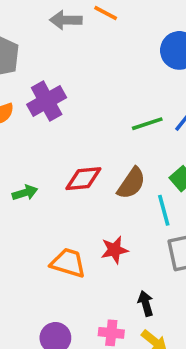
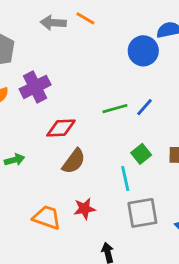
red diamond: (83, 179) -> (61, 128), moved
brown semicircle: (131, 183) -> (74, 161), moved

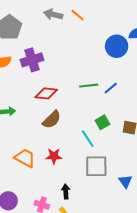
cyan line: (125, 179) -> (88, 139), turned -30

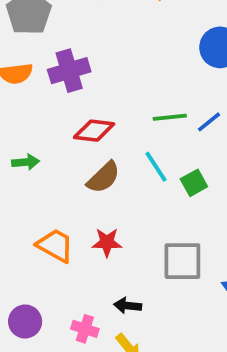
cyan line: (88, 139) -> (156, 167), moved
black arrow: (66, 191) -> (128, 306), turned -80

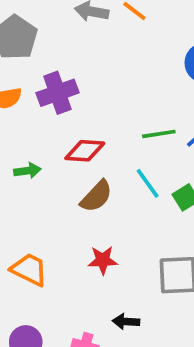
green arrow: (26, 162) -> (27, 171), moved
orange trapezoid: (55, 245) -> (29, 270), moved

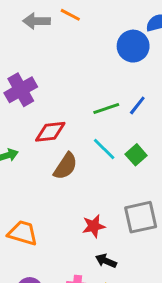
red star: (103, 260) -> (94, 226), moved
black arrow: (126, 322) -> (106, 261), turned 30

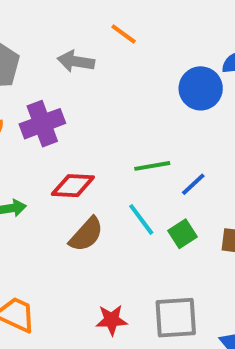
gray arrow: (37, 21) -> (76, 61), moved
blue line: (137, 105) -> (193, 184), moved

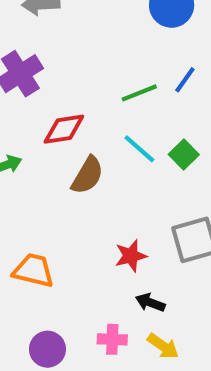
blue line: (193, 184) -> (185, 80), moved

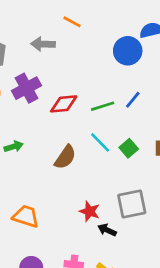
red diamond: (64, 129) -> (64, 104), moved
red star: (131, 256) -> (90, 211), turned 30
black arrow: (150, 303) -> (107, 230), moved

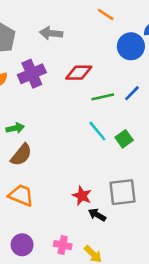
orange line: (72, 22) -> (106, 14), moved
red diamond: (64, 104) -> (79, 73), moved
brown semicircle: (65, 157) -> (21, 155), moved

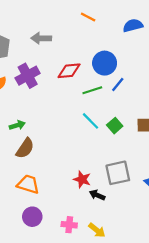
blue circle: (131, 46) -> (105, 63), moved
purple circle: (22, 245) -> (32, 217), moved

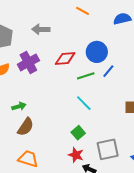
green square: (115, 126) -> (78, 133), moved

